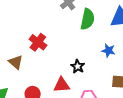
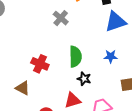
green semicircle: (88, 19) -> (75, 57), moved

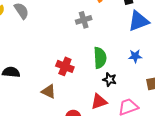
gray cross: (61, 18) -> (84, 20), turned 35

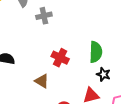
gray cross: (84, 20) -> (44, 16), moved

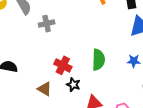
black star: (103, 74) -> (73, 85), moved

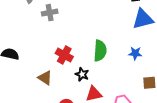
black star: (73, 85) -> (82, 74), moved

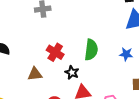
brown triangle: (45, 78) -> (35, 74), turned -42

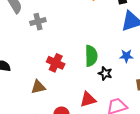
black star: (72, 72) -> (105, 73), moved

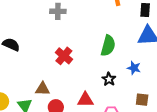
green semicircle: (91, 56) -> (108, 46), moved
brown triangle: (38, 87) -> (43, 89), moved

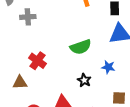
green semicircle: (108, 46) -> (81, 47), turned 60
brown triangle: (43, 89) -> (20, 82), moved

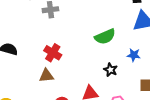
red cross: (38, 61) -> (53, 53), moved

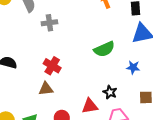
black star: (111, 70) -> (110, 92), moved

